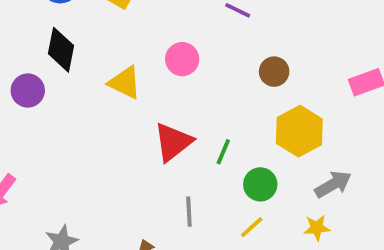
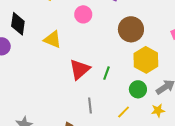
pink circle: (182, 59) -> (83, 14), moved
brown circle: (274, 72) -> (131, 29), size x1.6
green circle: (260, 184) -> (138, 89), moved

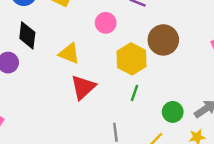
yellow hexagon: (146, 60) -> (131, 59), moved
red triangle: (80, 69) -> (83, 87), moved

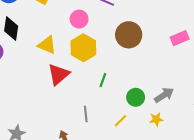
yellow hexagon: (131, 59) -> (83, 48), moved

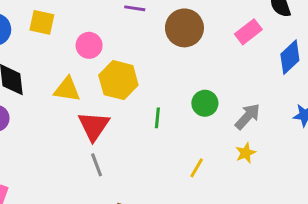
pink circle: (79, 19) -> (89, 45), moved
brown circle: (129, 35) -> (184, 28), moved
green circle: (136, 97) -> (205, 103), moved
gray line: (86, 114) -> (97, 165), moved

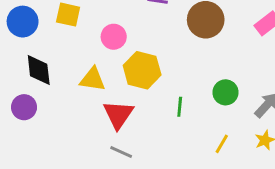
gray line: (97, 165) -> (121, 152), turned -45
yellow line: (197, 168) -> (222, 144), moved

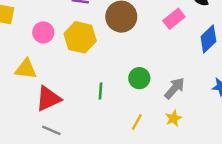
yellow hexagon: (142, 70) -> (80, 37), moved
red triangle: (118, 115) -> (48, 99), turned 32

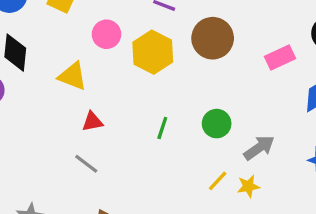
red triangle: (48, 99) -> (92, 122), size x0.6
yellow line: (137, 122) -> (218, 181), moved

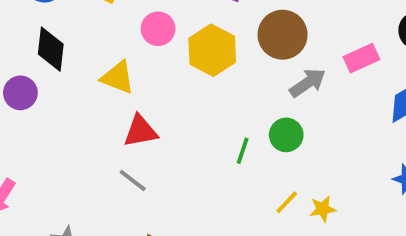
red triangle: (92, 122) -> (140, 131), size x1.4
green line: (162, 128) -> (243, 151), moved
gray arrow: (259, 148) -> (308, 83), moved

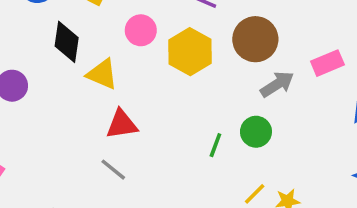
black diamond: (51, 49) -> (67, 42), moved

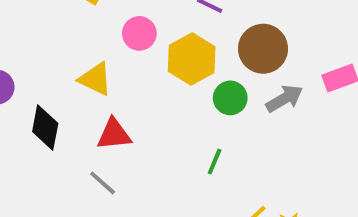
black diamond: (67, 42) -> (45, 127), moved
green circle: (256, 132) -> (230, 98), moved

